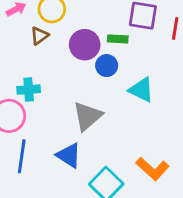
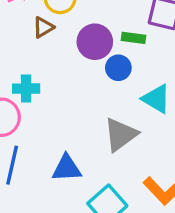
gray triangle: (87, 116) -> (120, 135), moved
blue triangle: (69, 155) -> (67, 168), turned -40

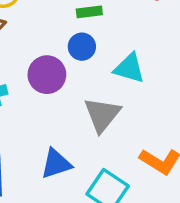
purple circle: (95, 42) -> (47, 75), moved

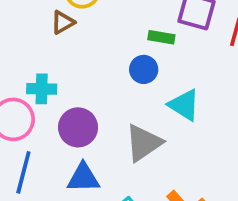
purple circle: (47, 75) -> (78, 127), moved

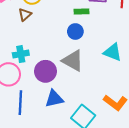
cyan triangle: (184, 105) -> (113, 52), moved
gray triangle: (144, 143) -> (73, 61), moved, turned -45

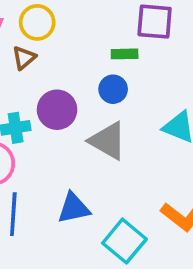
purple circle: (46, 71) -> (57, 110), moved

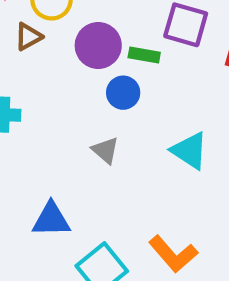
purple circle: (57, 110) -> (98, 46), moved
gray triangle: (108, 141) -> (105, 150), size x0.6

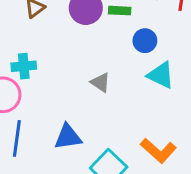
blue circle: (123, 93) -> (145, 41), moved

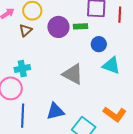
gray triangle: (100, 82) -> (73, 74), size x1.6

